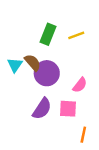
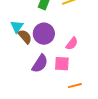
brown semicircle: (33, 63) -> (25, 37), moved
orange line: (83, 135) -> (75, 86), turned 64

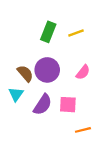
cyan triangle: (17, 27) -> (16, 94), moved
pink semicircle: (72, 44) -> (83, 72), moved

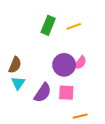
purple circle: (47, 70) -> (64, 65), moved
brown semicircle: (25, 73) -> (15, 65), moved, turned 63

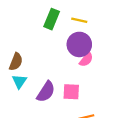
yellow line: (74, 26) -> (79, 20), turned 32
purple circle: (64, 65) -> (79, 44), moved

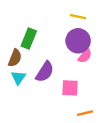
green rectangle: (52, 19) -> (29, 38), moved
purple semicircle: (46, 92) -> (45, 72), moved

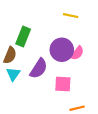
purple circle: (78, 41) -> (62, 50), moved

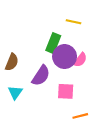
green rectangle: (23, 37) -> (53, 43), moved
cyan triangle: (13, 74) -> (15, 92), moved

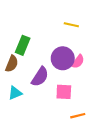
green rectangle: (53, 43) -> (23, 45), moved
cyan triangle: (15, 92) -> (15, 93), turned 32

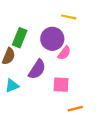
purple circle: (63, 58) -> (52, 39), moved
pink semicircle: (78, 62) -> (64, 53), moved

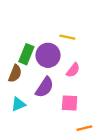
yellow line: (69, 17) -> (67, 37), moved
purple circle: (52, 39) -> (48, 55), moved

